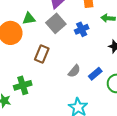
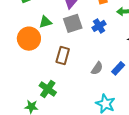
gray square: (56, 23) -> (73, 23), turned 30
green cross: (23, 85) -> (48, 89), turned -30

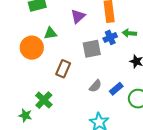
gray square: (73, 23) -> (92, 49), moved
blue cross: (99, 26) -> (110, 37), moved

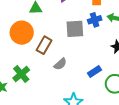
orange circle: (32, 48) -> (22, 33), moved
gray semicircle: (95, 86) -> (60, 64), moved

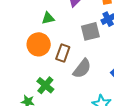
gray semicircle: (60, 64) -> (82, 69), size x1.5

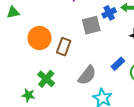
green triangle: (48, 18) -> (13, 12), moved
gray semicircle: (82, 69) -> (87, 75), moved

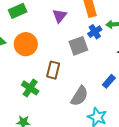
orange circle: (40, 38) -> (26, 44), moved
green cross: (46, 79) -> (30, 88), moved

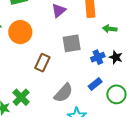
blue cross: (95, 32) -> (98, 57), moved
green cross: (30, 88) -> (21, 97), moved

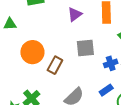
orange circle: (20, 32) -> (32, 52), moved

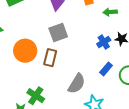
gray square: (85, 48) -> (58, 33), moved

